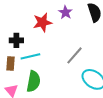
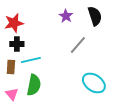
red star: (42, 22) -> (14, 23), moved
gray line: (74, 55) -> (78, 45), moved

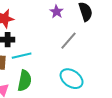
cyan ellipse: (94, 83) -> (72, 79), moved

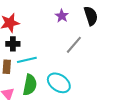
cyan ellipse: (72, 79) -> (59, 83), moved

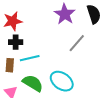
purple star: (62, 16) -> (65, 14), size x1.5
green semicircle: (30, 85) -> (33, 83), turned -70

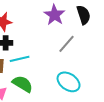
cyan ellipse: (62, 81) -> (69, 82), moved

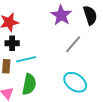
green semicircle: (23, 84) -> (29, 84), turned 70

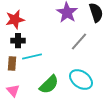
green semicircle: (29, 84) -> (49, 85), moved, turned 35

